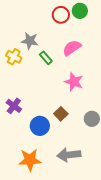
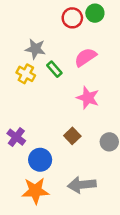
yellow cross: (14, 57) -> (26, 74), moved
purple cross: (14, 106) -> (16, 137), moved
blue circle: (40, 126) -> (40, 160), moved

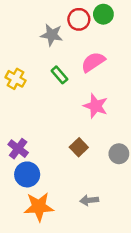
gray star: (35, 49) -> (52, 35), moved
yellow cross: (26, 74) -> (16, 79), moved
blue circle: (40, 160) -> (27, 174), moved
gray arrow: (82, 185) -> (89, 200), size x0.6

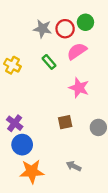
green circle: (103, 14) -> (85, 22), moved
red circle: (79, 19) -> (65, 29), moved
brown square: (79, 147) -> (65, 122), turned 32
gray arrow: (89, 200) -> (74, 166), turned 32

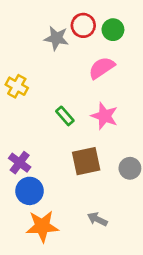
red circle: (65, 29) -> (83, 25), moved
green rectangle: (49, 62) -> (65, 116), moved
brown square: (65, 122) -> (86, 161), size x1.5

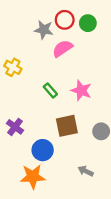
pink semicircle: (102, 68) -> (62, 49), moved
blue circle: (30, 191) -> (43, 150), moved
gray arrow: (97, 219) -> (86, 171), moved

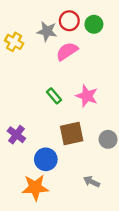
yellow cross: (13, 67) -> (14, 42), moved

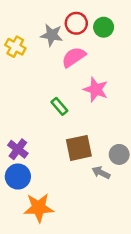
pink star: (87, 96) -> (96, 90), moved
blue circle: (46, 159) -> (18, 177), moved
gray arrow: (92, 182) -> (101, 173), moved

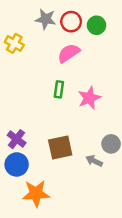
gray star: (52, 35) -> (46, 19), moved
pink star: (96, 90) -> (89, 98), moved, turned 30
green rectangle: (59, 106) -> (59, 89), moved, turned 49
brown square: (79, 148) -> (60, 148), moved

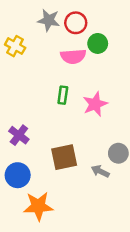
green circle: (96, 25) -> (98, 43), moved
pink semicircle: (69, 53) -> (73, 56), turned -150
purple cross: (17, 139) -> (19, 135), moved

